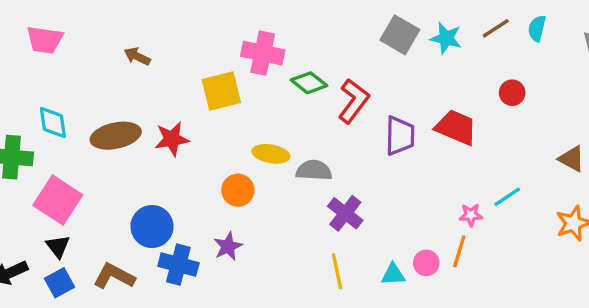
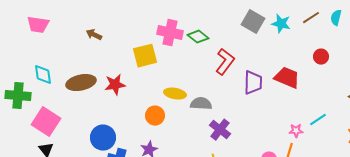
green diamond: (309, 83) -> (198, 37), moved

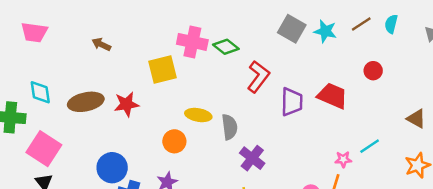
gray semicircle: (201, 104) -> (229, 127), turned 80

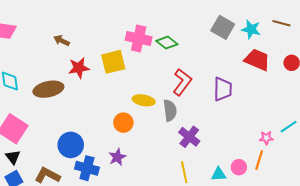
brown line: (361, 24) -> (281, 23), turned 48
red L-shape: (258, 77) -> (182, 82), moved
red trapezoid: (332, 96) -> (257, 60), moved
red star: (126, 104) -> (79, 68), moved

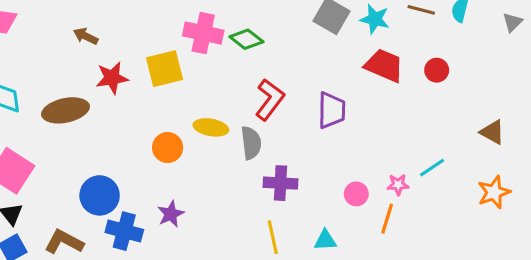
orange circle: (123, 123) -> (168, 148), moved
purple cross: (189, 137) -> (280, 183), turned -35
pink circle: (239, 167) -> (356, 194), moved

